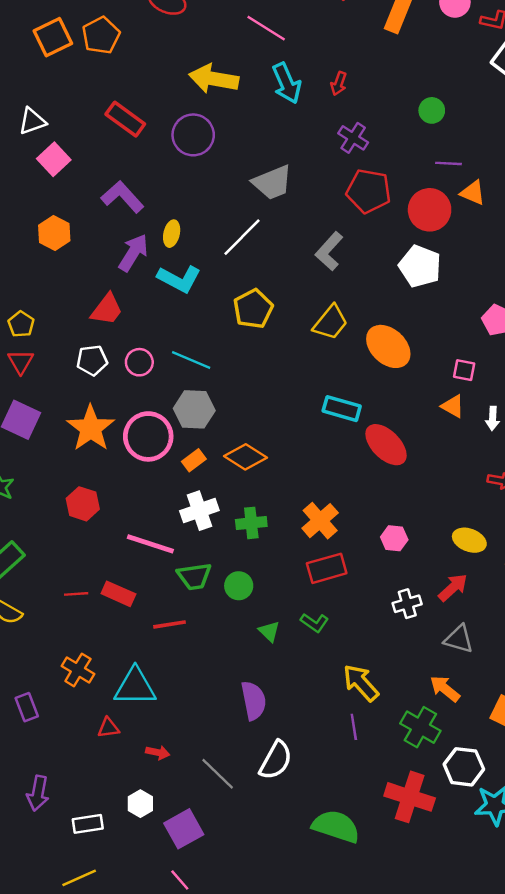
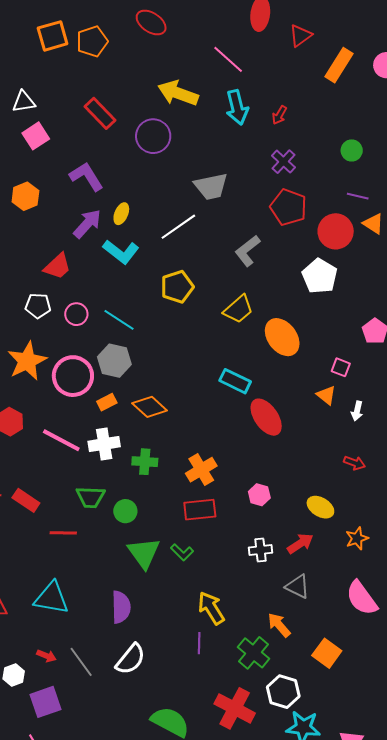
pink line: (150, 544) -> (61, 440), moved
green triangle: (269, 631) -> (144, 553), size x1.8
cyan triangle: (135, 687) -> (52, 598), moved
red arrow: (158, 752) -> (46, 656), moved

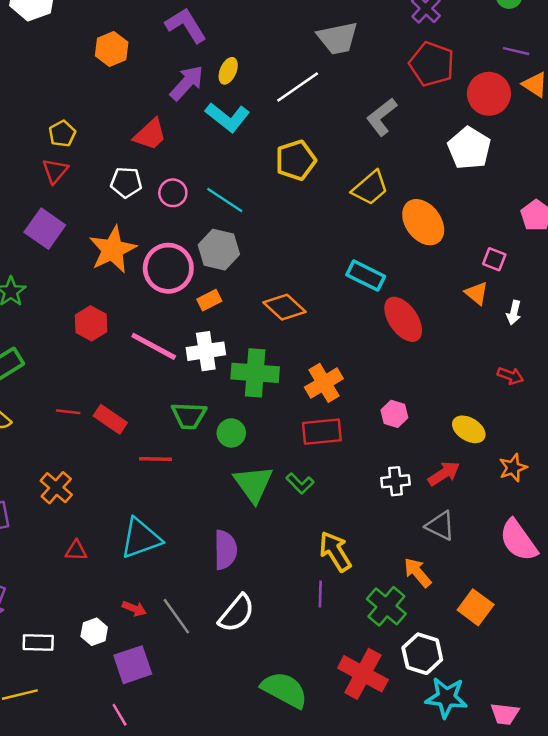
orange diamond: (150, 407) -> (285, 307), moved
green cross: (145, 462) -> (255, 373), size x1.5
cyan triangle: (52, 598) -> (141, 538), turned -30

